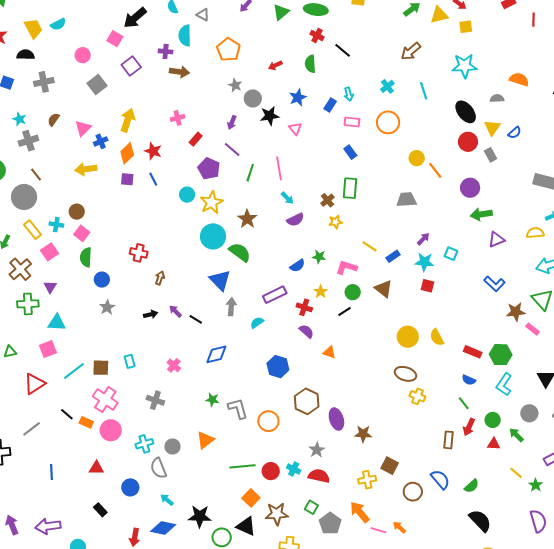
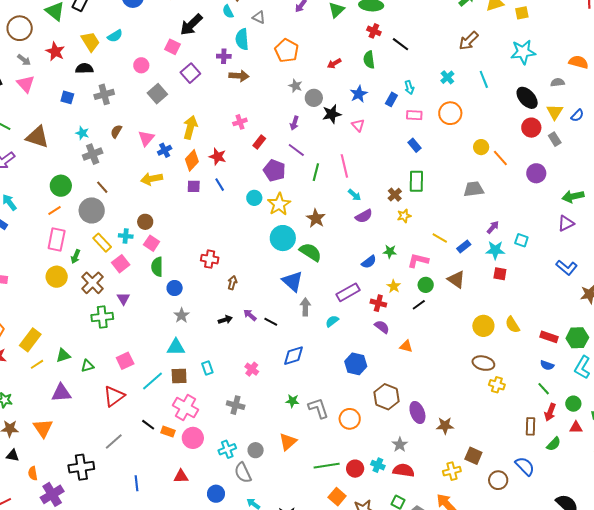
green arrow: (481, 214) -> (573, 196), moved
cyan triangle: (57, 323) -> (176, 347), moved
green semicircle: (472, 486) -> (554, 444), moved

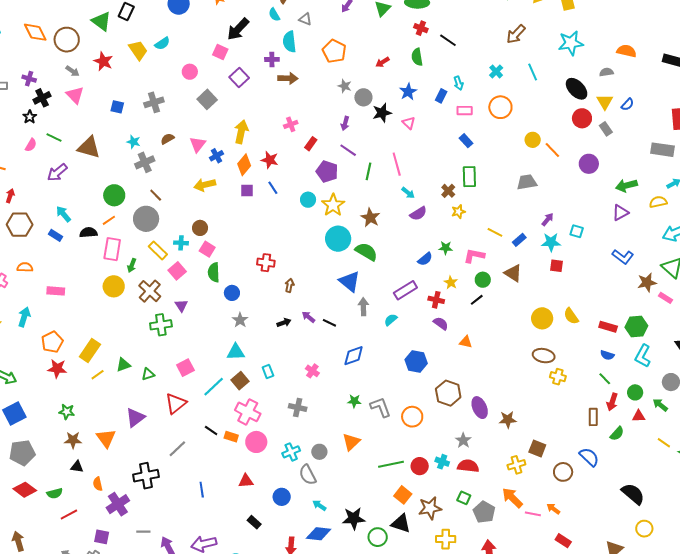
black semicircle: (84, 68) -> (88, 232), moved
brown semicircle: (116, 131) -> (167, 139), turned 32
brown square: (179, 376) -> (240, 381), turned -36
purple triangle: (61, 393) -> (135, 418), moved, turned -30

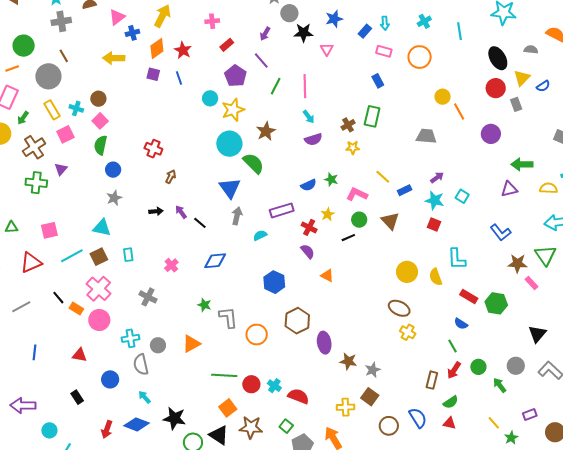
cyan L-shape: (643, 356) -> (457, 259), moved, turned -45
red triangle: (639, 416) -> (449, 423), moved
gray star: (463, 440) -> (373, 370), moved

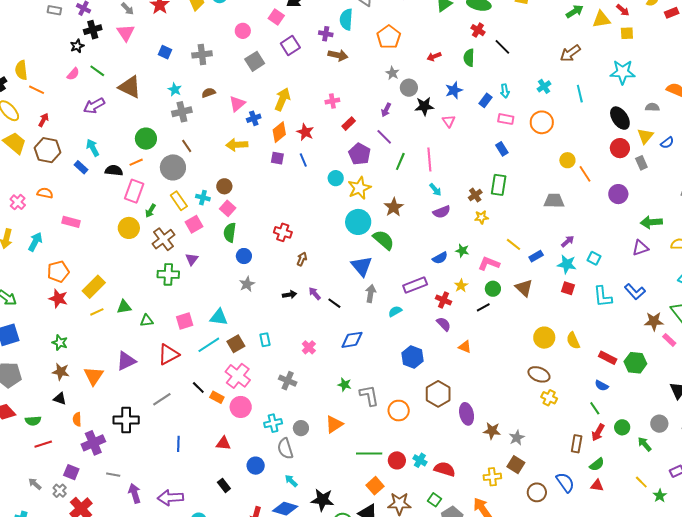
cyan triangle: (102, 228) -> (219, 317), moved
cyan L-shape: (457, 259) -> (603, 297), moved

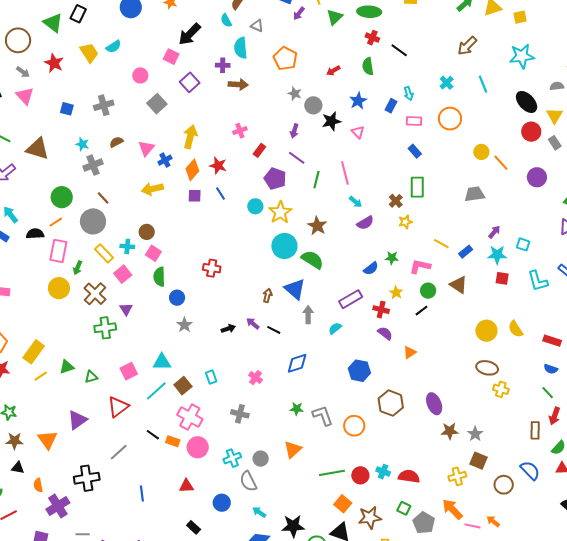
brown arrow: (302, 259) -> (267, 295), moved
orange triangle: (465, 347) -> (410, 352), turned -48
purple ellipse: (467, 414) -> (434, 404), moved

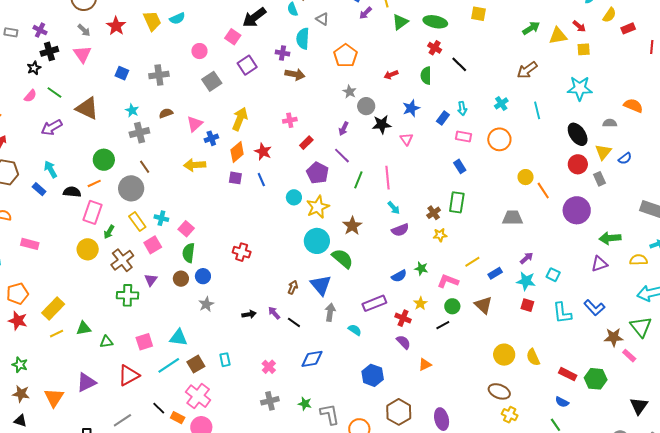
purple circle: (537, 177) -> (577, 210), size x1.4
brown circle: (147, 232) -> (181, 279), moved
yellow line: (441, 244) -> (472, 262), turned -70
cyan semicircle: (335, 328) -> (355, 330), turned 64
gray cross: (240, 414) -> (270, 401), moved, turned -36

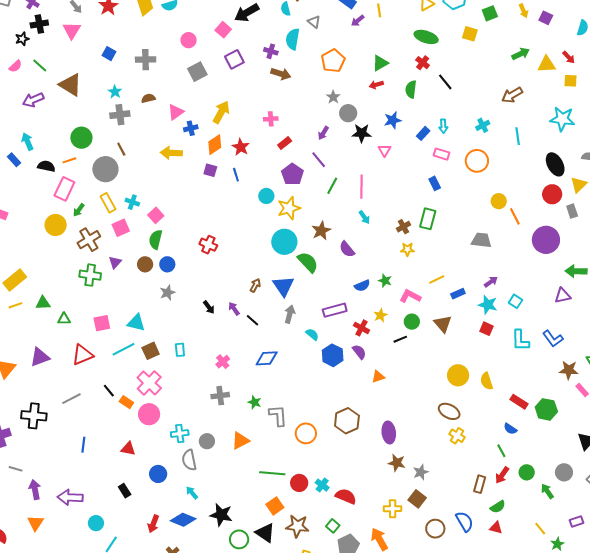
green triangle: (400, 22) -> (380, 63), moved
purple semicircle: (400, 230) -> (347, 249), moved, turned 66
black arrow: (249, 314) -> (209, 307), turned 56
blue hexagon: (373, 375) -> (333, 355), moved

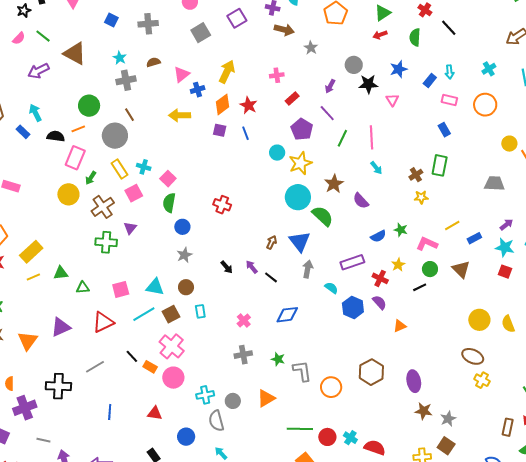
gray star: (333, 97) -> (311, 48), moved
brown circle: (145, 264) -> (186, 287), moved

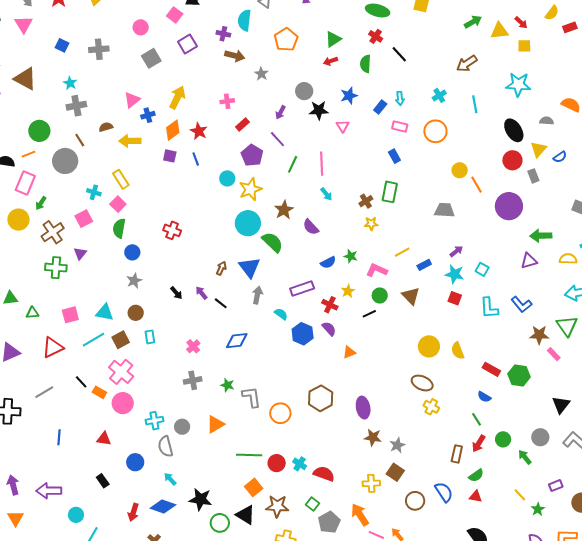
brown semicircle: (153, 62) -> (106, 127), moved
yellow rectangle: (119, 169) -> (121, 179), moved

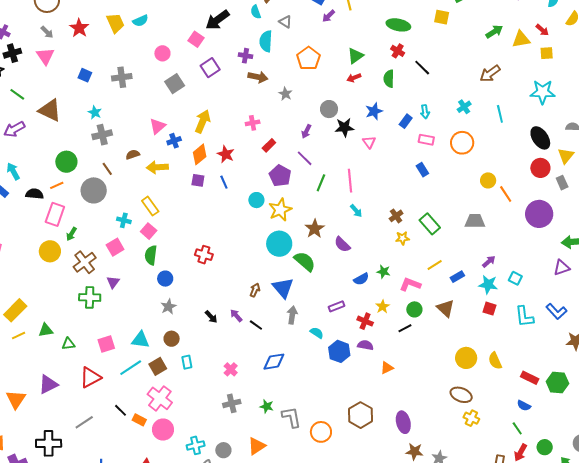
green rectangle: (390, 192) -> (430, 224), moved, turned -50
purple rectangle: (302, 289) -> (336, 306), size x0.7
purple semicircle: (329, 329) -> (365, 345), turned -35

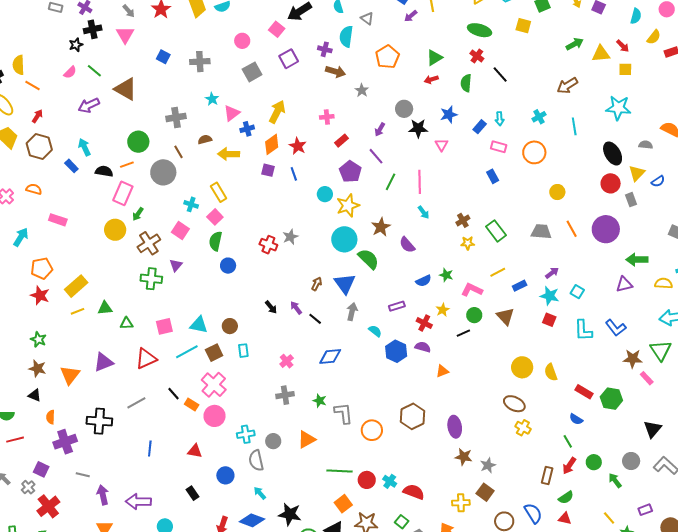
cyan star: (95, 112) -> (212, 99), moved
orange line: (506, 194) -> (572, 229), moved
pink square: (115, 247) -> (180, 230), turned -30
gray star: (168, 307) -> (290, 237), moved

